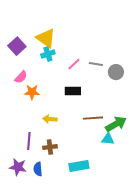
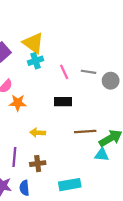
pink line: (74, 64) -> (64, 72), turned -72

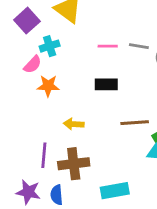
cyan cross: (35, 61) -> (50, 46), moved
pink line: (64, 72) -> (108, 46), turned -64
brown cross: (38, 164) -> (74, 164), size x1.5

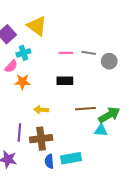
blue semicircle: (57, 195) -> (49, 161), moved

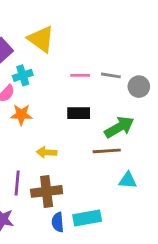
green arrow: (109, 115) -> (119, 127), moved

